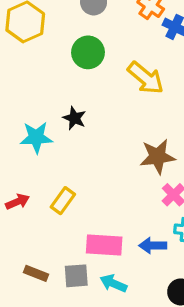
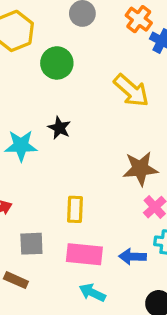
green circle: (88, 52) -> (57, 63), moved
yellow rectangle: (63, 201) -> (75, 209), moved, turned -35
gray square: (76, 276) -> (31, 244), moved

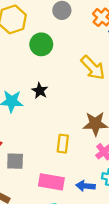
yellow rectangle: (75, 209) -> (63, 144), moved
gray square: (31, 244) -> (15, 161), moved

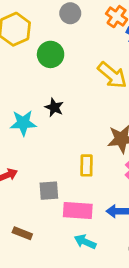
gray square: (15, 161) -> (49, 191), moved

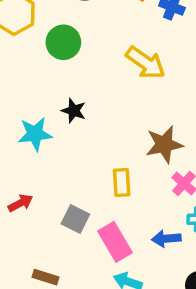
gray square: (49, 191) -> (75, 219), turned 35
pink rectangle: (78, 211) -> (115, 242), turned 60

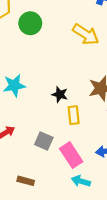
black star: (74, 111) -> (60, 94), moved

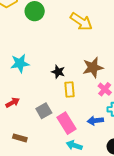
gray square: (44, 141) -> (44, 111), turned 35
brown rectangle: (26, 181) -> (20, 138), moved

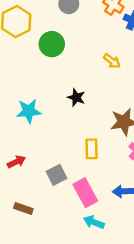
yellow arrow: (81, 22) -> (112, 61), size x0.6
black star: (58, 72) -> (76, 98), moved

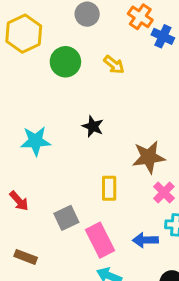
yellow arrow: (112, 61) -> (114, 65), moved
red arrow: (16, 162) -> (19, 201), turned 72

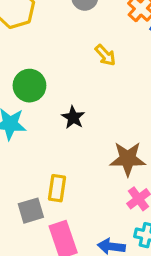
green circle: (65, 62) -> (29, 86), moved
yellow rectangle: (109, 188) -> (57, 188), moved

